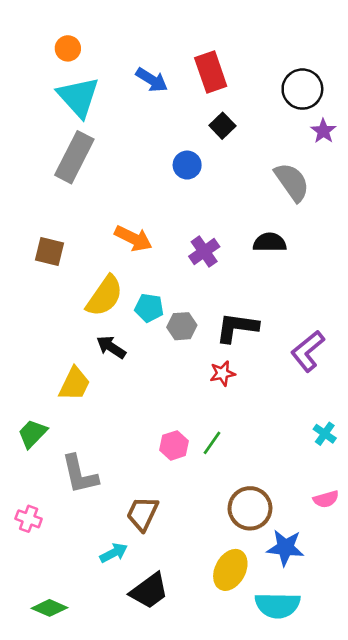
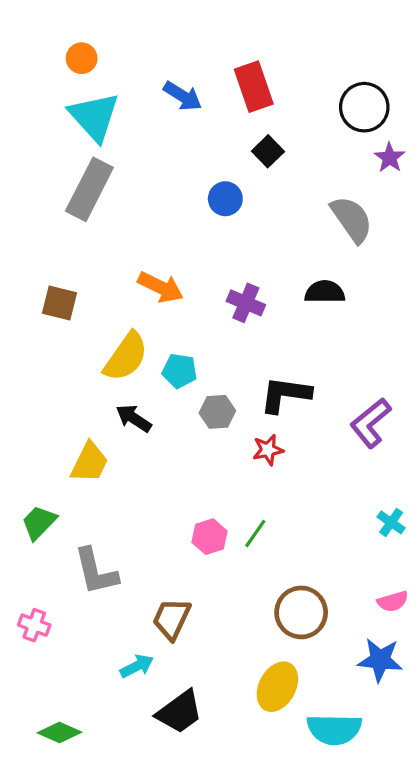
purple cross: (204, 252) -> (246, 303), turned -32
gray hexagon: (182, 326) -> (217, 412), moved
blue star: (285, 548) -> (380, 660), moved

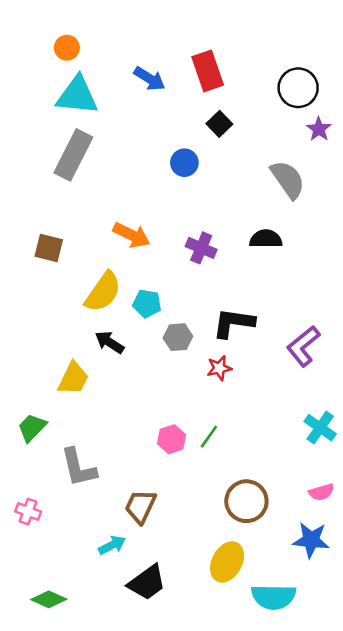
cyan triangle: (94, 117) -> (77, 96), turned -42
cyan cross: (391, 522) -> (320, 428), size x1.4

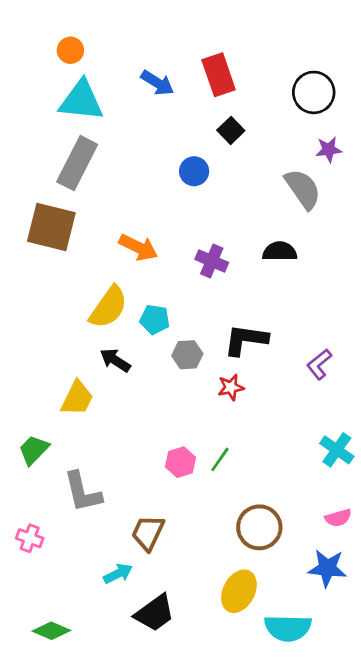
purple star: (319, 129) -> (329, 150), moved, turned 30
brown square: (49, 248) -> (51, 227), moved, size x1.6
purple L-shape: (303, 346) -> (319, 364), size x0.7

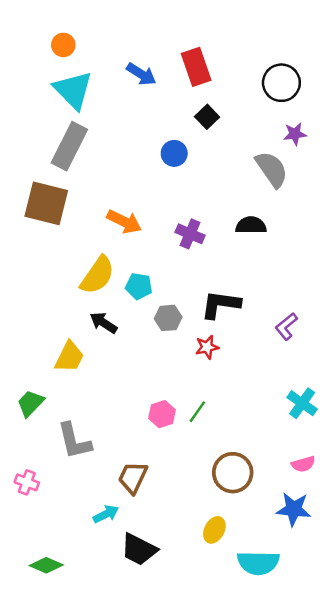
cyan triangle: (81, 101) -> (73, 90), turned 39
yellow ellipse: (239, 591) -> (214, 530), size x0.7
black trapezoid: (155, 613) -> (139, 549), turned 63

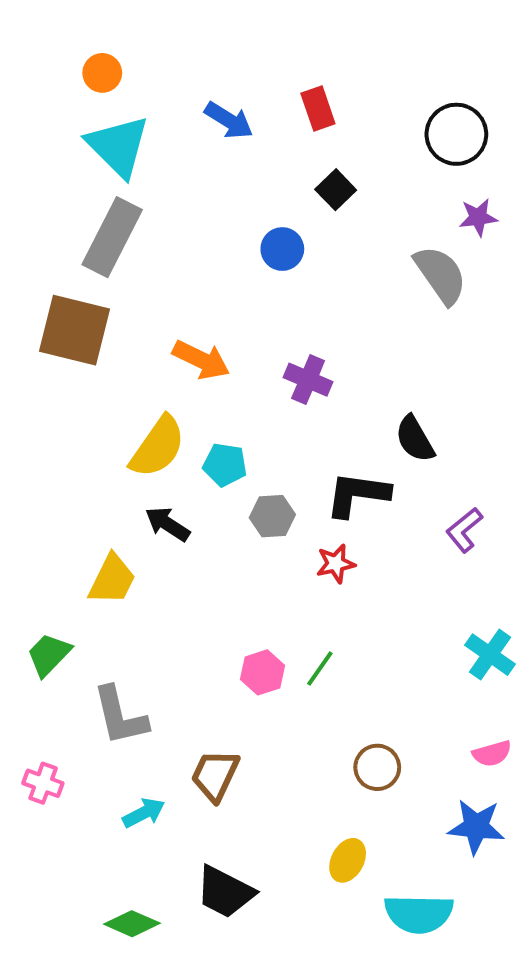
red rectangle: (196, 67) -> (318, 109), size x0.7
black semicircle: (251, 225) -> (415, 439), moved, turned -120
brown circle: (233, 473) -> (377, 767), size x0.7
cyan arrow: (106, 514) -> (144, 813), moved
green diamond: (46, 565) -> (132, 924), moved

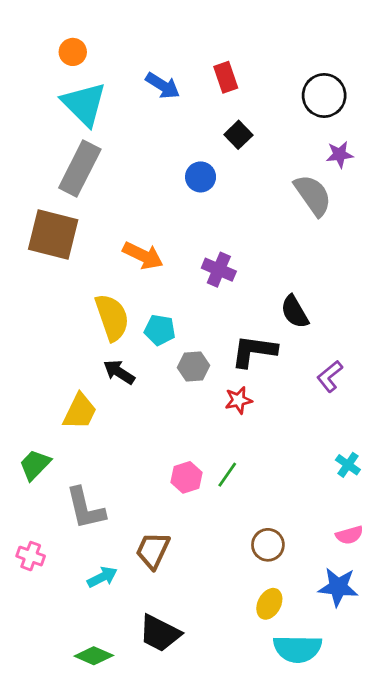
yellow semicircle: (158, 447) -> (112, 317), turned -54
cyan cross: (490, 655) -> (348, 465), size x0.7
yellow ellipse: (348, 860) -> (269, 604), moved

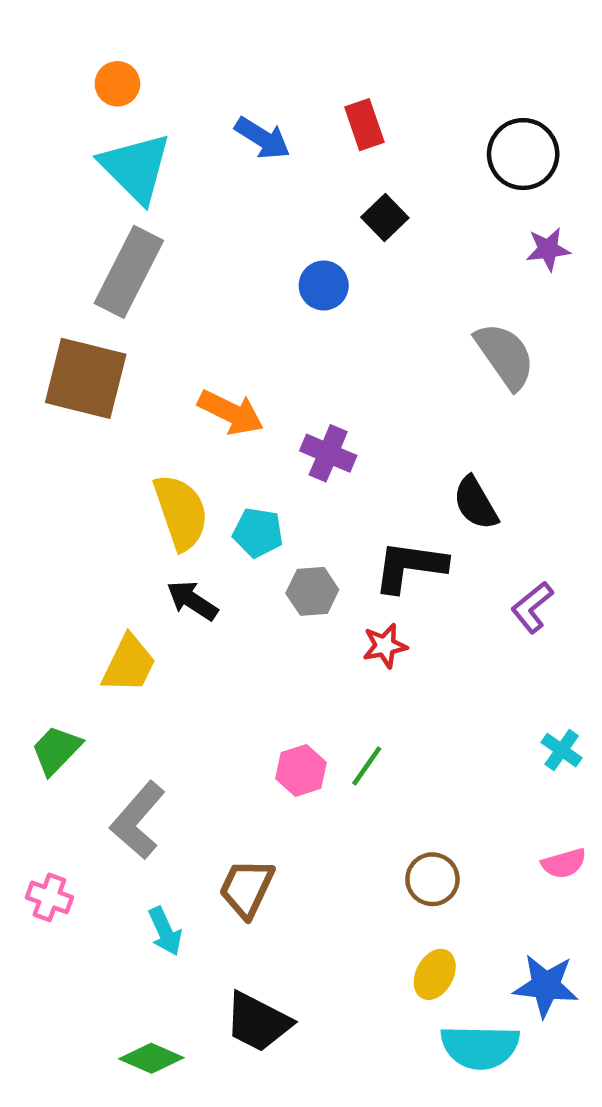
gray semicircle: (313, 195) -> (505, 356), moved
purple cross: (219, 270) -> (328, 453), moved
gray L-shape: (85, 508) -> (138, 820), turned 54
cyan arrow: (102, 577) -> (165, 931), turned 92
blue star: (338, 587) -> (546, 986), moved

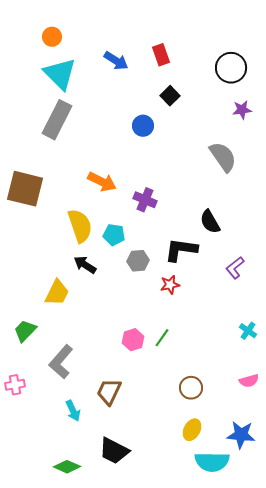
brown square: (86, 378) -> (25, 189), moved
pink cross: (49, 897) -> (15, 385), moved, turned -30

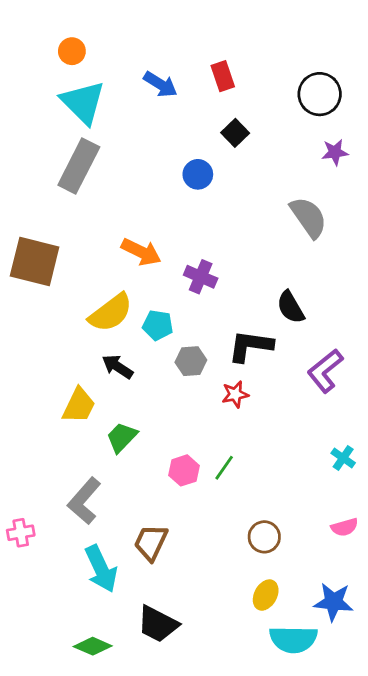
yellow semicircle: (80, 226) -> (111, 313), turned 72
purple L-shape: (235, 268) -> (325, 371), size x1.4
green trapezoid: (25, 331) -> (122, 437), moved
cyan arrow: (73, 411) -> (101, 569), size x1.6

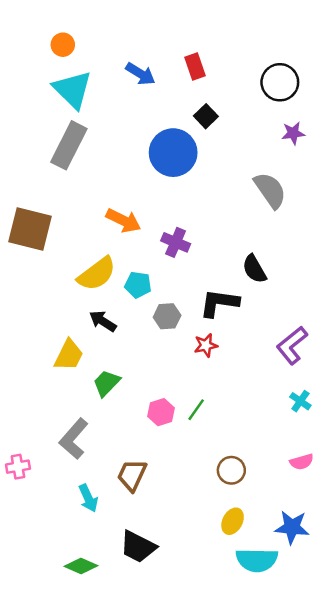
blue circle: (198, 174) -> (173, 153), size x1.8
purple L-shape: (325, 371) -> (292, 345), moved
cyan arrow: (101, 569) -> (88, 498), size x0.7

